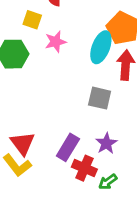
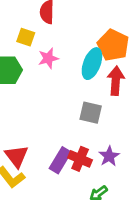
purple star: (106, 143) -> (109, 156), moved
red cross: (84, 168) -> (80, 159), moved

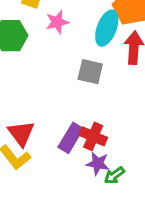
gray square: (91, 113) -> (90, 72), moved
purple star: (109, 156) -> (98, 163), moved, turned -30

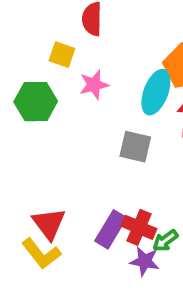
green arrow: (114, 175) -> (165, 241), moved

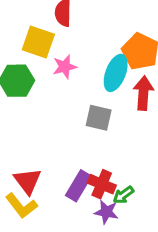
yellow square: (62, 55) -> (38, 42), size x1.5

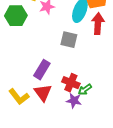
red triangle: (28, 181) -> (43, 93), moved
purple rectangle: (79, 186) -> (42, 70), moved

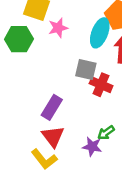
red cross: (71, 83) -> (101, 85), moved
yellow L-shape: (19, 97) -> (44, 159), moved

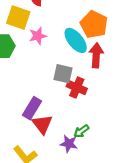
cyan ellipse: (100, 33) -> (76, 40), turned -60
red triangle: (53, 136) -> (42, 124), moved

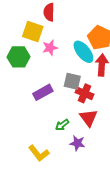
purple rectangle: (32, 108) -> (43, 92), moved, turned 30
red triangle: (42, 124) -> (89, 118), moved
green arrow: (81, 131) -> (62, 125), moved

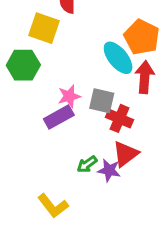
pink star: (50, 48) -> (69, 96), moved
red triangle: (89, 118) -> (125, 154), turned 30
purple star: (77, 143) -> (109, 170), moved

